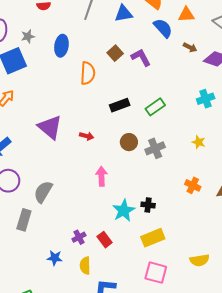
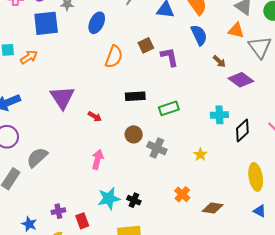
orange triangle: (186, 15) -> (236, 30), moved
gray cross: (155, 148) -> (157, 148), turned 30

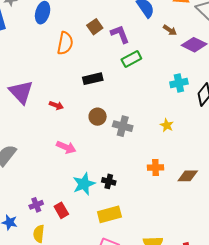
green rectangle: (169, 108) -> (131, 59), moved
pink arrow: (98, 159) -> (66, 147), turned 108
orange cross: (182, 194) -> (156, 167), turned -35

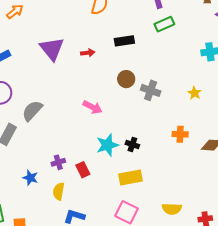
red arrow: (56, 105) -> (88, 53), moved, turned -32

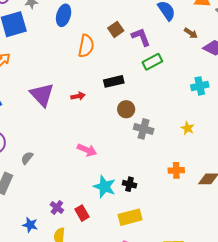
brown circle: (126, 79) -> (126, 109), moved
gray semicircle: (32, 111) -> (27, 158), size x0.6
cyan star: (107, 145) -> (105, 187), turned -30
purple cross: (58, 162) -> (57, 207), turned -32

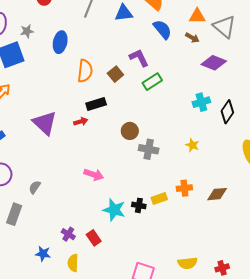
brown square: (116, 29) -> (115, 74), moved
brown arrow: (191, 33) -> (192, 38), moved
black rectangle: (114, 81) -> (96, 104), moved
yellow rectangle: (130, 217) -> (159, 198), moved, size x0.7

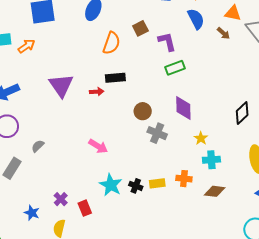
purple diamond: (214, 63) -> (183, 108), moved, turned 55
brown square: (115, 74) -> (140, 28), moved
cyan cross: (201, 102) -> (211, 160), moved

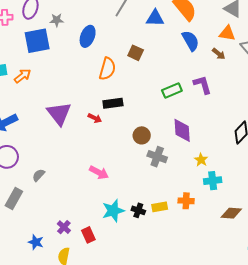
brown square: (140, 28) -> (136, 53), turned -35
purple L-shape: (167, 42) -> (202, 85), moved
red arrow: (97, 92) -> (95, 118), turned 32
cyan star: (111, 185) -> (113, 211), turned 30
brown diamond: (215, 191) -> (231, 213), moved

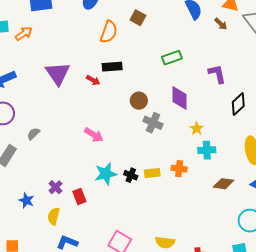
purple L-shape: (202, 85) -> (217, 74), moved

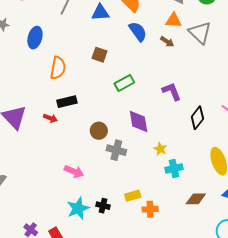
brown square: (138, 18) -> (100, 55), moved
pink arrow: (94, 135) -> (74, 171), moved
orange cross: (179, 169) -> (150, 209), moved
yellow rectangle: (152, 173) -> (133, 196), moved

